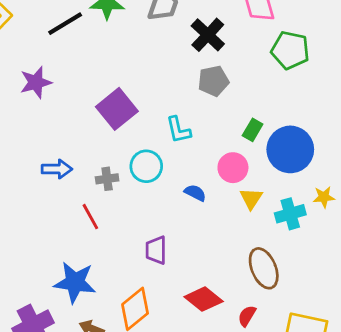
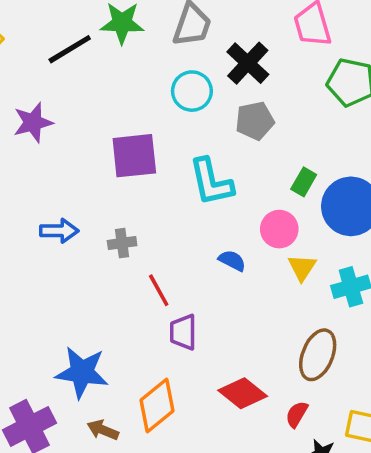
purple square: (117, 109) -> (134, 156), turned 33
cyan L-shape: (178, 130) -> (211, 182), size x1.4
cyan circle: (146, 166) -> (192, 91), moved
red line: (90, 217) -> (159, 290), moved
brown ellipse: (264, 268) -> (318, 355), turned 45

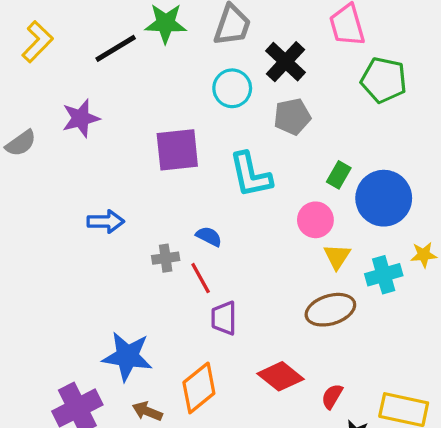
gray cross: (122, 243) -> (166, 258), moved
blue semicircle: (232, 261) -> (209, 236), moved
brown ellipse: (318, 355) -> (330, 310), moved, turned 51

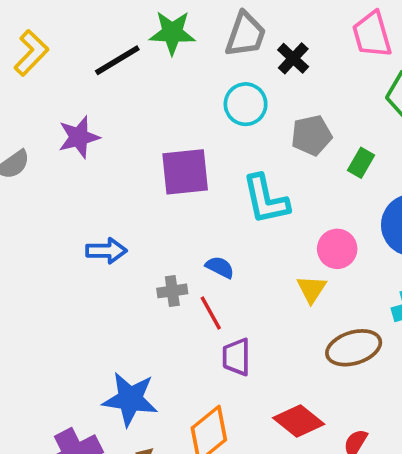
black cross: (285, 62) -> (293, 58), moved, size x0.7
green rectangle: (339, 175) -> (361, 163), moved
yellow triangle: (337, 256) -> (312, 289), moved

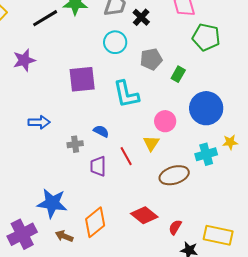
red line: (211, 313) -> (126, 156), moved
purple trapezoid: (236, 357) -> (98, 166), moved

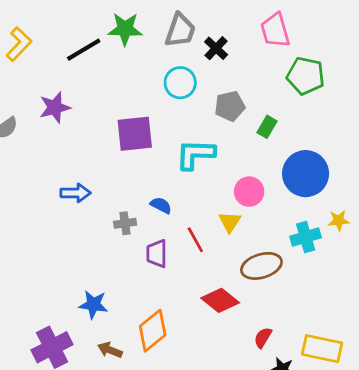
cyan L-shape: (126, 94) -> (195, 154), turned 104
blue star: (52, 203) -> (93, 305), size x0.7
red diamond: (144, 215) -> (220, 300), moved

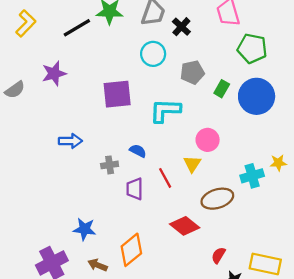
blue circle: (306, 174) -> (257, 96), moved

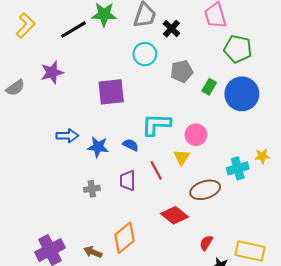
cyan L-shape: (165, 110) -> (156, 124), moved
gray cross: (110, 165) -> (92, 189), moved
blue star: (85, 229) -> (98, 147), moved

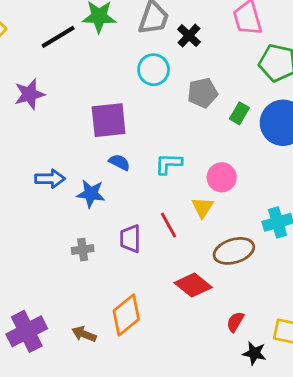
cyan L-shape: (156, 124) -> (169, 164), size x0.7
blue semicircle: (131, 145) -> (119, 162), moved

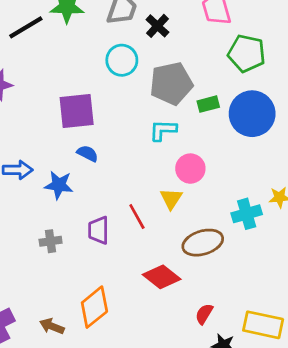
gray pentagon: (203, 93) -> (171, 84), size x1.4
green rectangle: (239, 113) -> (208, 104), turned 45
cyan L-shape: (169, 164) -> (163, 130), moved

